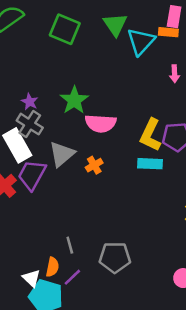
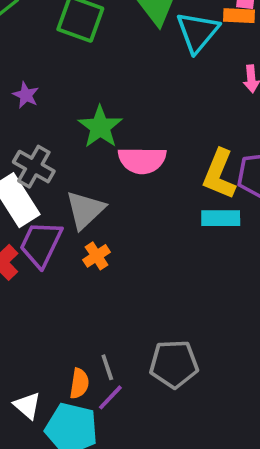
purple star: (30, 102) -> (26, 95), moved
orange cross: (94, 165) -> (97, 256), moved
gray line: (70, 245) -> (107, 367), moved
white triangle: (31, 278) -> (27, 405), moved

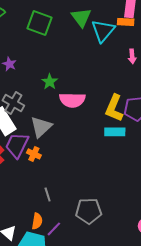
green star: (100, 127) -> (50, 82), size x0.7
orange cross: (97, 256) -> (34, 154), moved, turned -32
gray line: (107, 367) -> (48, 195), moved

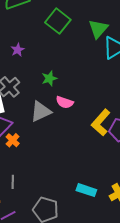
pink semicircle: (72, 100) -> (65, 102), size x0.7
gray triangle: (41, 127) -> (41, 111), moved
cyan rectangle: (115, 132) -> (86, 190), moved

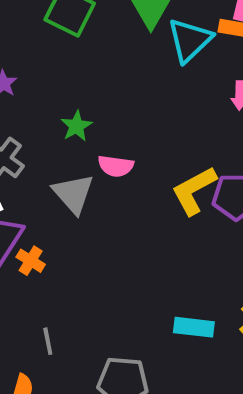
gray triangle: (41, 111) -> (73, 194), turned -35
yellow L-shape: (101, 123) -> (194, 190), turned 32

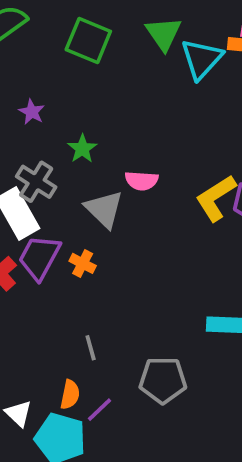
green star: (76, 126) -> (82, 149), moved
orange cross: (31, 261) -> (83, 263), moved

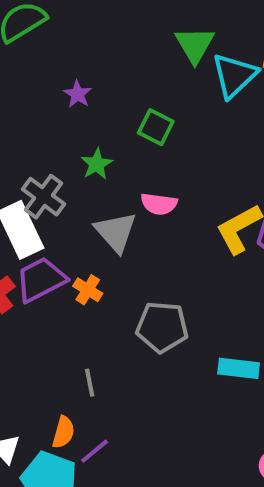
green square: (88, 41) -> (156, 127), moved, size x0.7
purple star: (32, 112) -> (78, 94), moved
purple trapezoid: (39, 257) -> (41, 280), turned 30
gray pentagon: (163, 380) -> (162, 327), moved

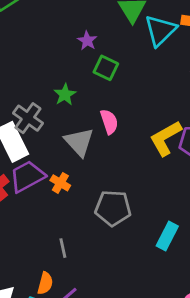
purple star: (78, 94) -> (87, 41), moved
pink semicircle: (159, 204) -> (109, 122), turned -115
cyan rectangle: (239, 368) -> (167, 236), turned -68

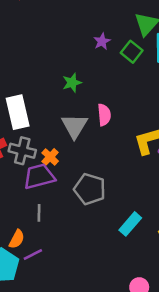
green square: (106, 68) -> (132, 52), moved
gray cross: (28, 118) -> (22, 151), moved, turned -35
purple trapezoid: (27, 176) -> (39, 176), moved

